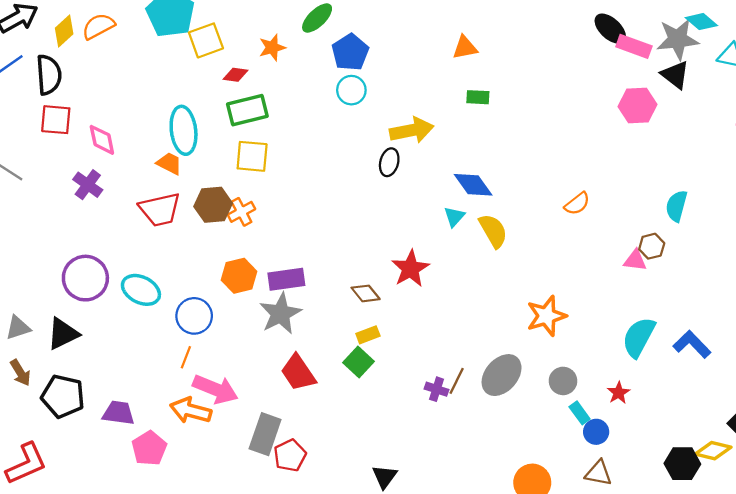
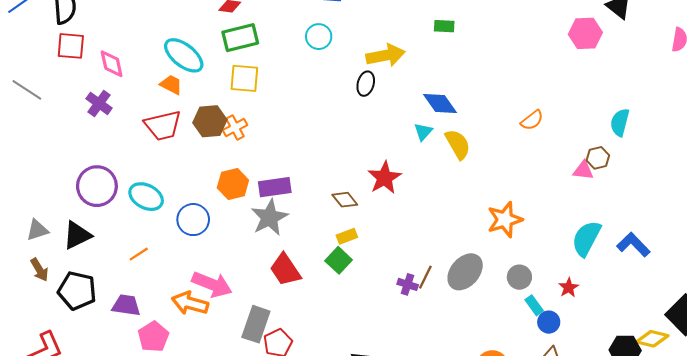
cyan circle: (351, 90) -> (319, 37), moved
cyan ellipse: (184, 130) -> (184, 55), turned -45
orange line: (186, 357) -> (139, 254), moved, turned 36

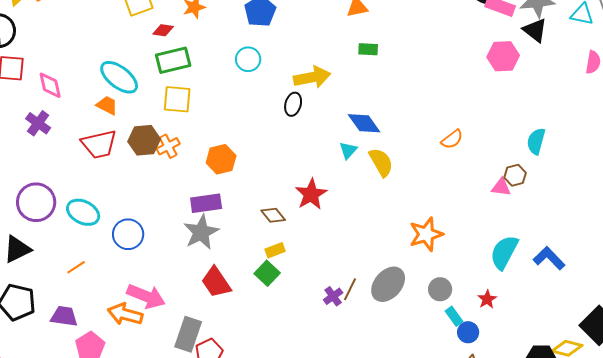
orange hexagon: (233, 184) -> (221, 159), moved
purple cross: (408, 284) -> (333, 296), turned 36

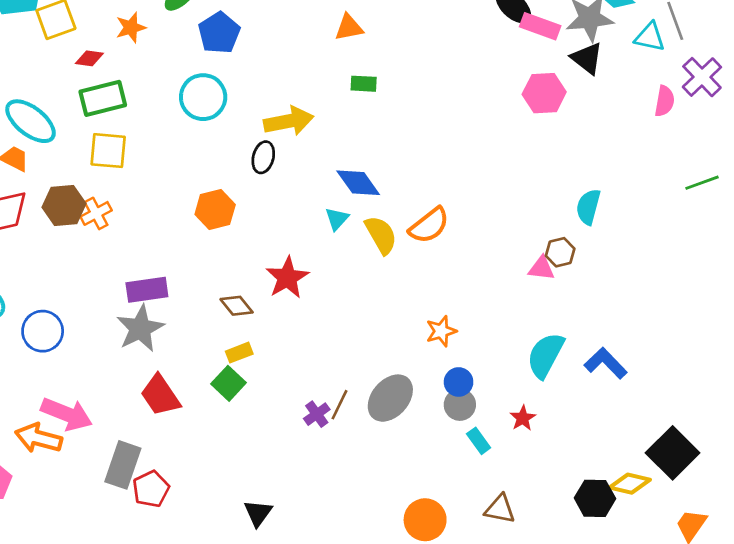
cyan circle: (248, 59) -> (203, 97), size x1.4
orange semicircle: (452, 139) -> (429, 225), moved, size x1.4
orange hexagon: (221, 159) -> (215, 209), moved
orange star: (426, 234) -> (441, 331), size x0.7
blue circle: (468, 332) -> (459, 382), moved

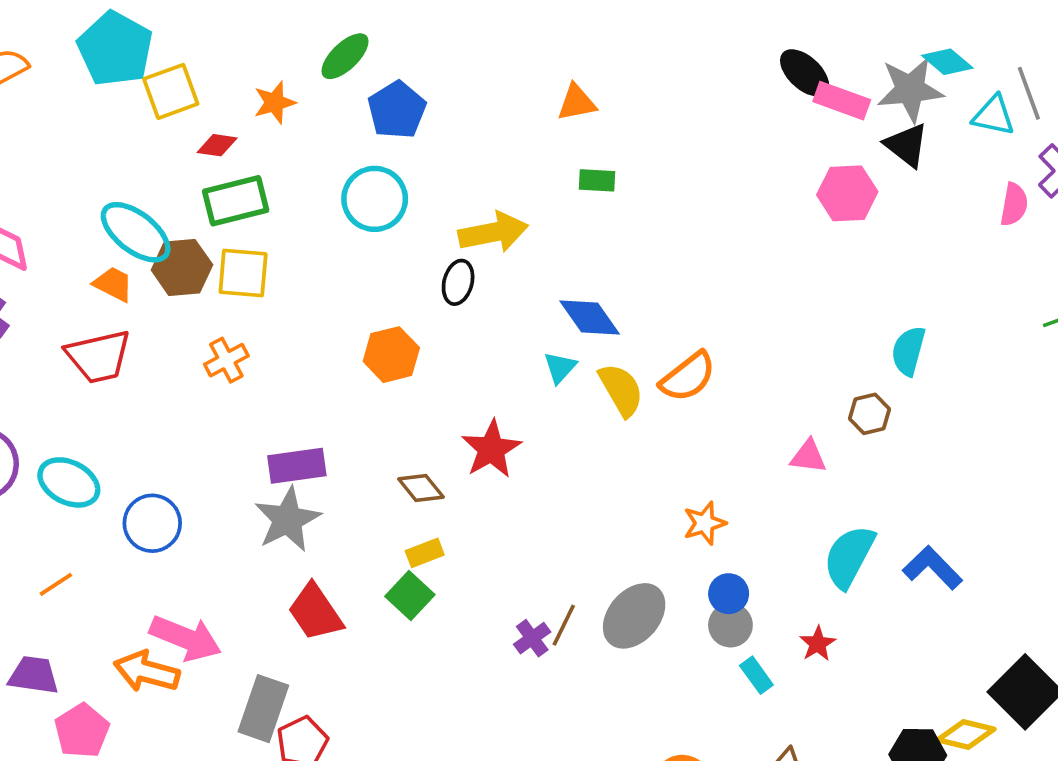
brown hexagon: (64, 205) -> (182, 267), moved
pink triangle: (541, 268) -> (808, 457), moved

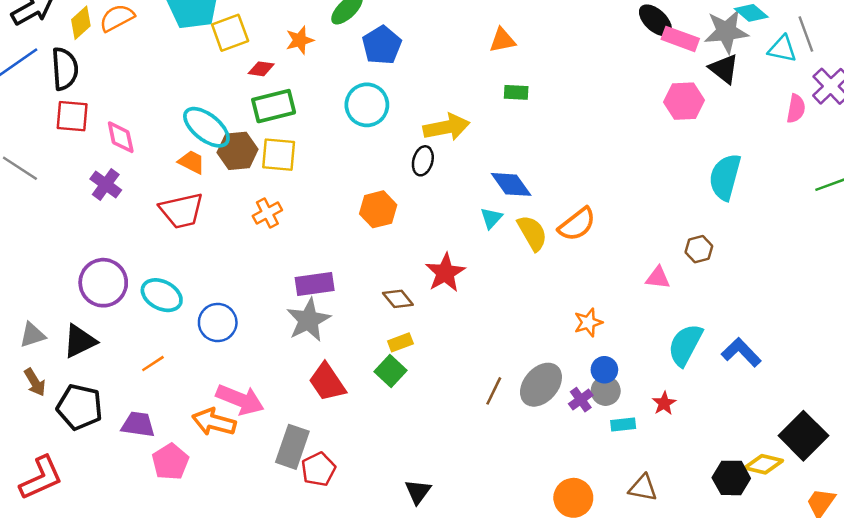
cyan semicircle: (908, 351) -> (725, 177), moved, size x1.4
purple cross: (532, 638) -> (581, 400), moved
cyan rectangle: (756, 675) -> (623, 424), turned -60

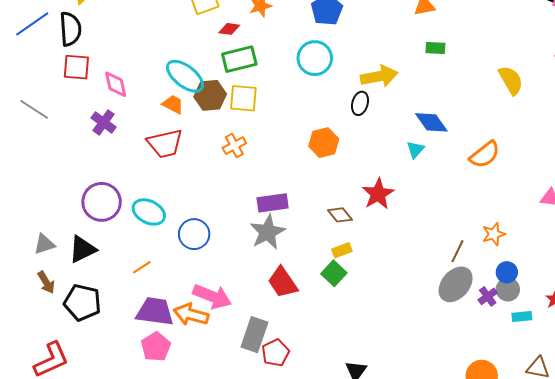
yellow semicircle: (532, 233) -> (511, 80), moved
brown line: (494, 391) -> (458, 251), moved
purple trapezoid: (138, 424) -> (155, 312), moved, size x1.4

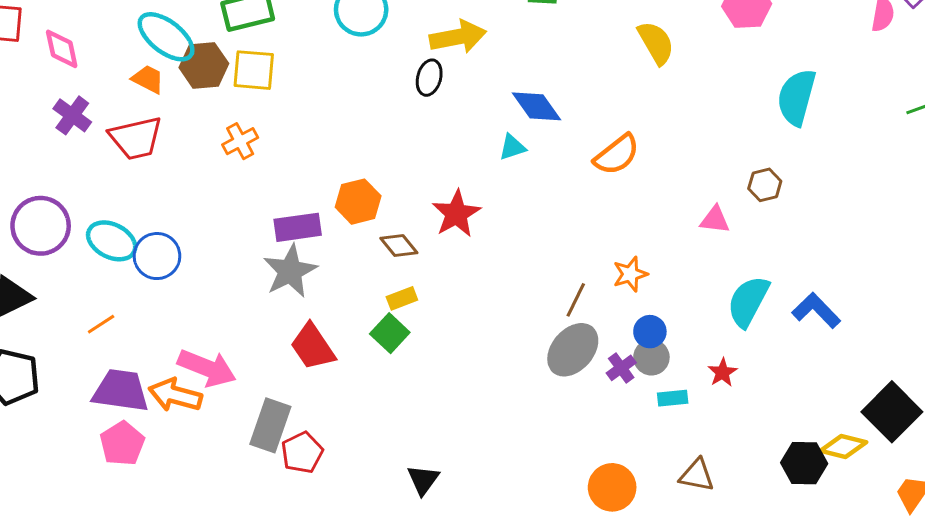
purple cross: (104, 122) -> (72, 115), moved
orange hexagon: (324, 143) -> (358, 202), moved
cyan triangle: (415, 150) -> (512, 147), turned 30
blue circle: (194, 234) -> (157, 256), moved

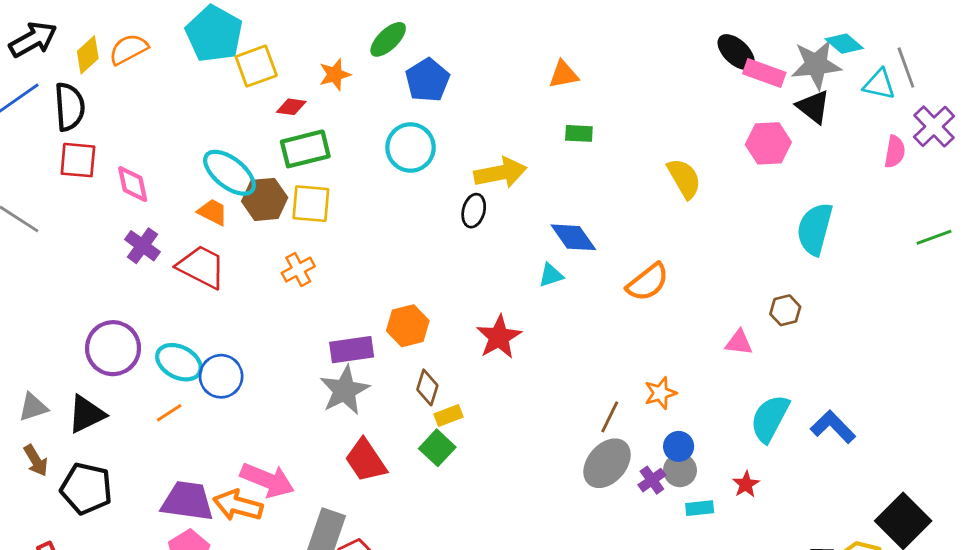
red trapezoid: (136, 138) -> (201, 267), turned -140
brown diamond: (399, 245) -> (427, 387), moved, turned 56
orange line: (101, 324) -> (169, 413), moved

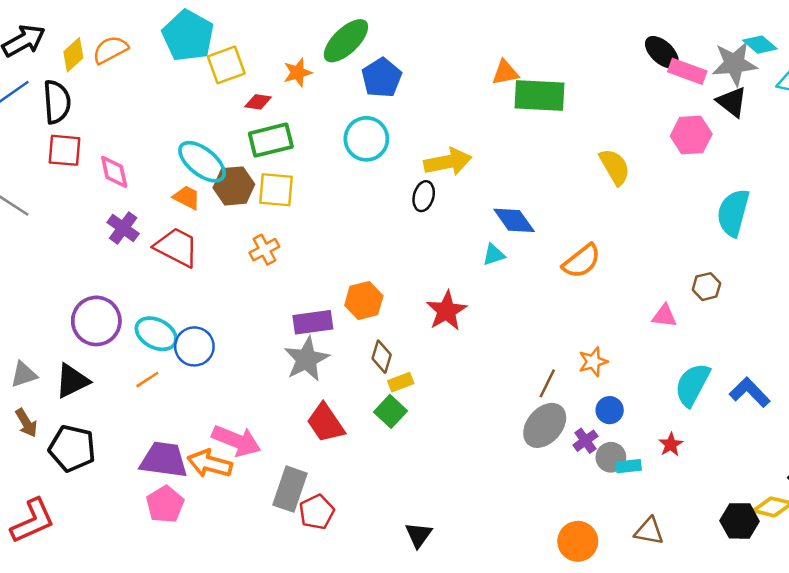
green ellipse: (388, 39) -> (346, 41), size x1.4
green rectangle: (579, 133) -> (540, 96), moved, size x2.0
gray circle: (680, 470) -> (611, 457), moved

